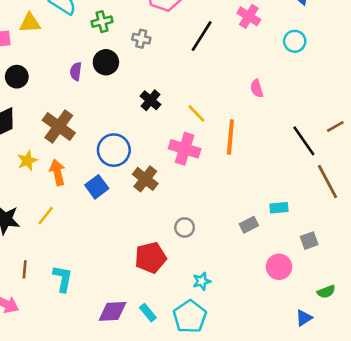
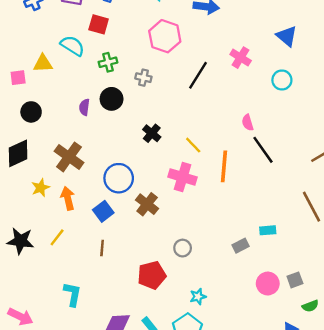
black line: (304, 141) -> (263, 150), moved
gray square: (309, 241) -> (295, 280), moved
brown line: (25, 269) -> (102, 248), moved

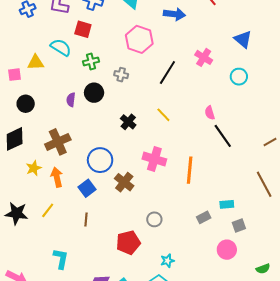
yellow line: (193, 145) -> (163, 115), moved
brown cross: (69, 157) -> (58, 142), turned 30
orange line: (224, 166) -> (190, 170), moved
gray square: (295, 280) -> (239, 225), moved

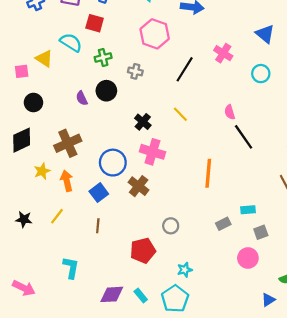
yellow triangle: (36, 62) -> (44, 59), turned 36
purple semicircle: (71, 100) -> (82, 98), turned -32
pink cross: (154, 159) -> (152, 152), moved
black star: (17, 213) -> (24, 219), size x0.7

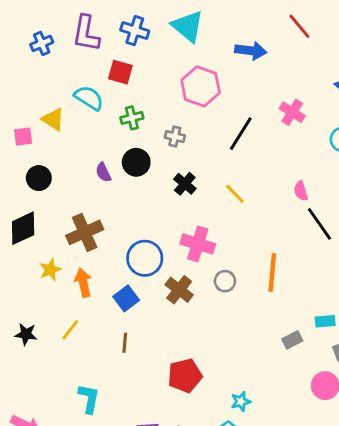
black cross: (143, 122) -> (185, 184), moved
gray circle: (171, 226) -> (225, 281), moved

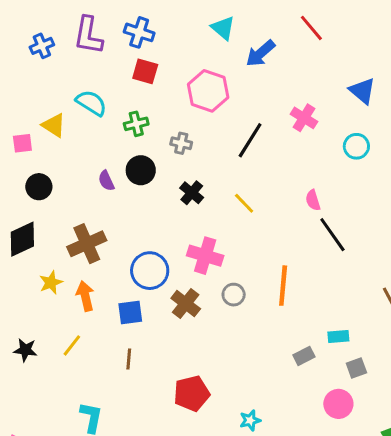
cyan triangle: (188, 26) -> (223, 28), moved, size x0.7
blue arrow: (251, 51) -> (261, 53), turned 132
red square: (120, 72) -> (145, 71), moved
blue square: (126, 298) -> (130, 313), turned 30

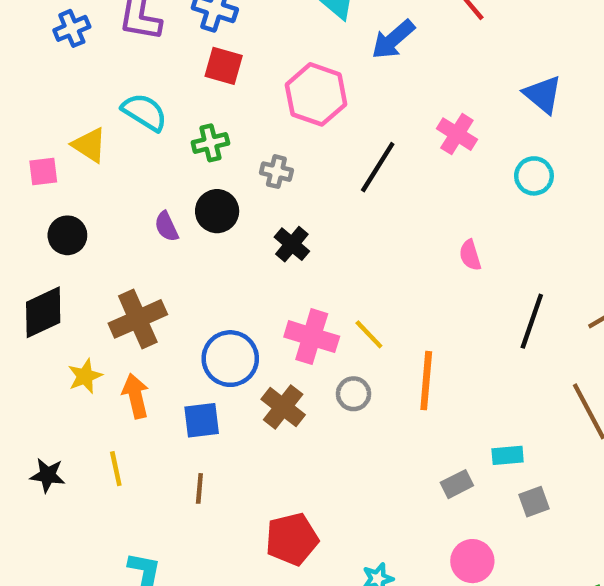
yellow line: (244, 203) -> (369, 334), moved
black line: (332, 235) -> (532, 321), moved, turned 54
yellow line: (72, 345) -> (116, 469), turned -50
pink circle: (338, 404) -> (472, 561), moved

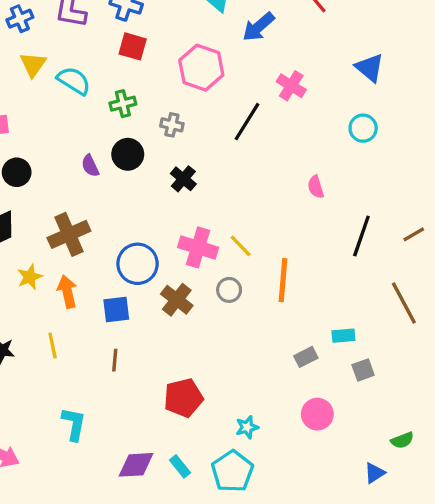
pink cross: (457, 134) -> (291, 86), moved
yellow triangle: (89, 145) -> (33, 64), moved, turned 32

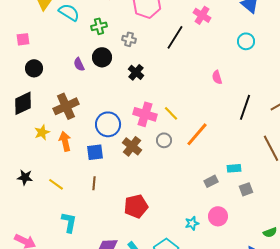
orange line: (283, 280) -> (197, 134), turned 36
yellow line: (53, 345) -> (56, 184), moved, turned -42
cyan star: (247, 427) -> (192, 223), moved

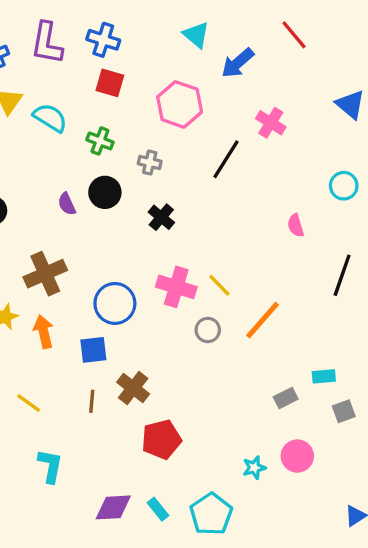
green cross: (99, 26) -> (100, 141), turned 35
cyan circle: (246, 41) -> (344, 186), moved
brown cross: (132, 146) -> (133, 388), moved

